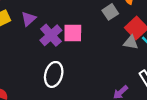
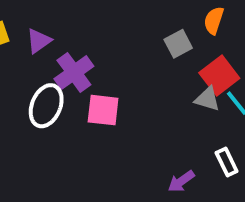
pink square: (73, 33) -> (103, 110), moved
white ellipse: (54, 74) -> (46, 106), moved

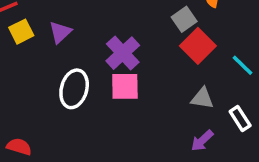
purple cross: (74, 73) -> (123, 53), moved
red square: (219, 75) -> (198, 46), moved
gray triangle: (207, 99) -> (202, 98), moved

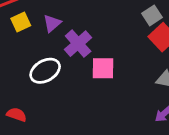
purple cross: (123, 53) -> (78, 44), moved
white ellipse: (74, 89) -> (45, 71), moved, turned 44

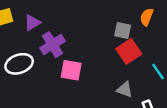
gray square: (152, 15) -> (123, 31), turned 36

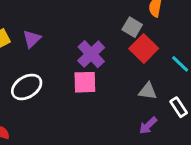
gray square: (123, 31) -> (132, 27), turned 30
purple cross: (52, 45) -> (91, 54), moved

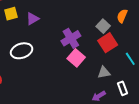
pink square: (85, 82) -> (76, 58), moved, turned 30
gray triangle: (148, 91) -> (104, 72), turned -32

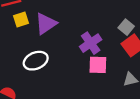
purple triangle: (33, 19) -> (46, 24), size x1.5
pink square: (76, 58) -> (98, 65), turned -36

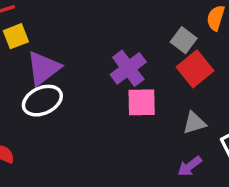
purple triangle: (46, 24) -> (44, 68), moved

